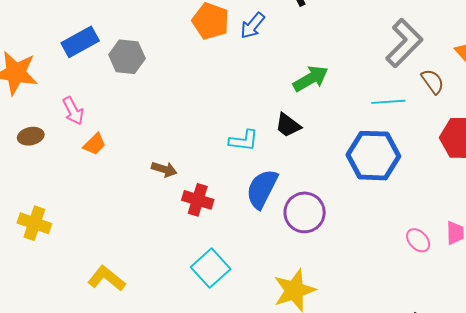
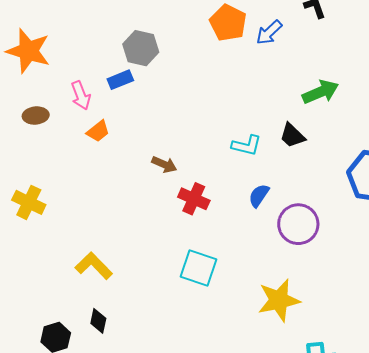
blue rectangle: (80, 42) -> (120, 80), moved, size x0.7
blue semicircle: (262, 189) -> (259, 196), size x0.6
cyan square: (211, 268) -> (198, 268), turned -36

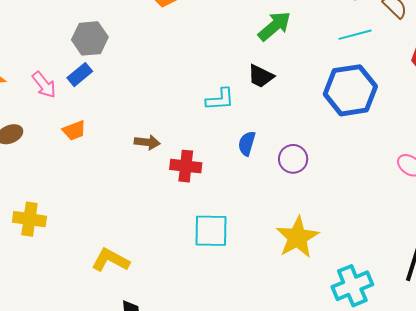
pink arrow: (81, 95) -> (44, 85), moved
orange trapezoid: (98, 131) -> (74, 130), turned 35
purple circle: (298, 224) -> (293, 159), size x0.7

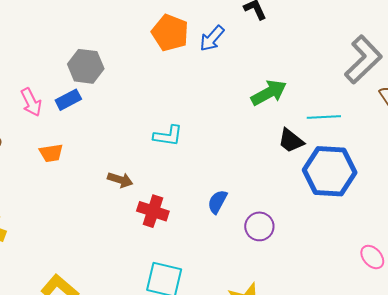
cyan line: (355, 35) -> (324, 117), moved
black trapezoid: (261, 76) -> (291, 141), moved
cyan L-shape: (220, 99) -> (168, 136), moved

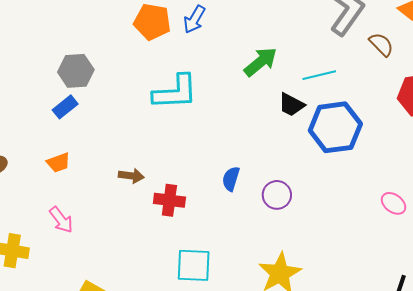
pink arrow: (31, 102) -> (61, 220), moved
cyan L-shape: (168, 136) -> (175, 92), moved, size x1.6

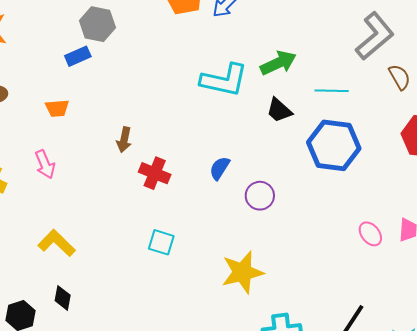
cyan L-shape: (175, 92) -> (224, 80), moved
black trapezoid: (291, 105) -> (279, 110), moved
brown arrow: (131, 176) -> (124, 140), turned 80
cyan square: (194, 265) -> (161, 242), size x0.7

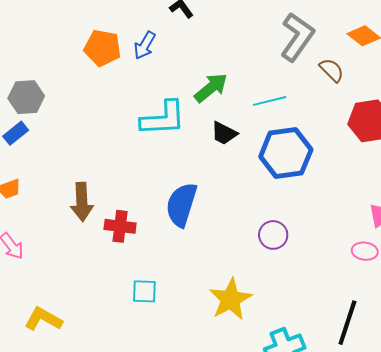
brown arrow: (124, 140) -> (82, 202), size x1.5
blue semicircle: (220, 168) -> (181, 205), size x1.8
purple circle: (260, 196) -> (273, 235), moved
pink ellipse: (370, 234) -> (365, 251), moved, turned -30

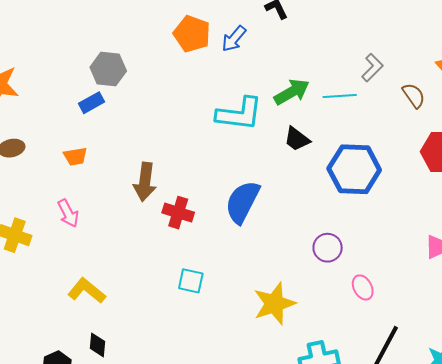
gray L-shape: (297, 37) -> (372, 68), moved, size x0.6
cyan line: (270, 101) -> (340, 96), moved
pink ellipse: (365, 251) -> (363, 287), moved, turned 45

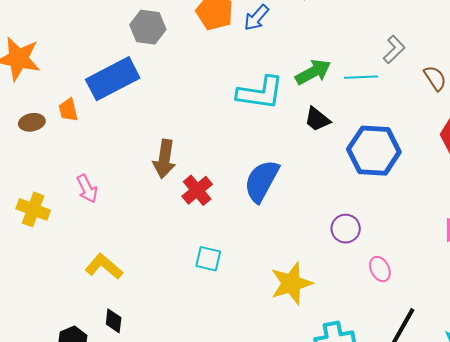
gray hexagon: (108, 69) -> (148, 27), moved
blue rectangle: (92, 103) -> (113, 79), size x2.0
orange trapezoid: (75, 156) -> (68, 110), moved, turned 85
red cross: (178, 213) -> (197, 190), turned 32

